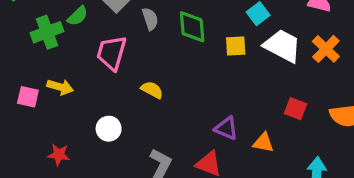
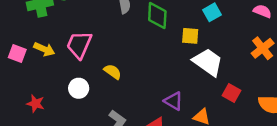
white trapezoid: (282, 46) -> (208, 62), moved
pink trapezoid: (112, 53) -> (79, 45), moved
yellow semicircle: (152, 90) -> (113, 72), moved

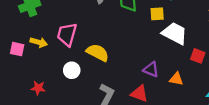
yellow semicircle: (113, 72) -> (98, 53), size x1.5

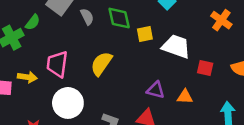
yellow square: (157, 14) -> (145, 34), moved
yellow semicircle: (98, 53) -> (101, 64), moved, turned -75
white circle: (72, 70) -> (68, 103), size x1.6

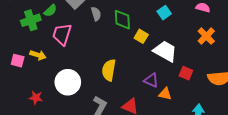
yellow square: (145, 34) -> (141, 36), turned 32
pink trapezoid: (57, 64) -> (62, 34), moved
yellow semicircle: (101, 64) -> (109, 70), moved, turned -35
purple triangle: (156, 90) -> (151, 80), moved

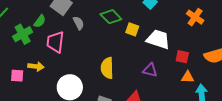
gray semicircle: (96, 14) -> (79, 23), moved
green diamond: (122, 20) -> (111, 17), turned -30
orange triangle: (165, 94) -> (188, 77), moved

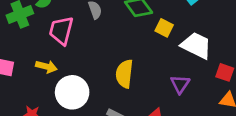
yellow arrow: (36, 66) -> (46, 67), moved
purple triangle: (150, 70) -> (180, 84), turned 42

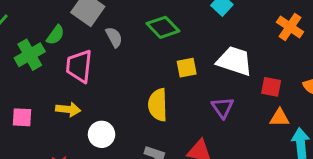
yellow square: (164, 28) -> (187, 68), moved, turned -30
white circle: (72, 92) -> (102, 134), size x0.7

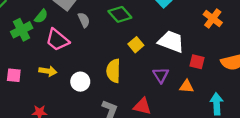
pink trapezoid: (79, 66) -> (57, 40), turned -60
yellow square: (187, 68) -> (136, 45), turned -32
orange triangle: (279, 118) -> (187, 86), moved
white circle: (102, 134) -> (80, 82), moved

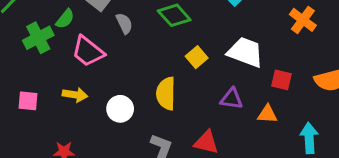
purple triangle: (161, 75) -> (231, 99), turned -49

